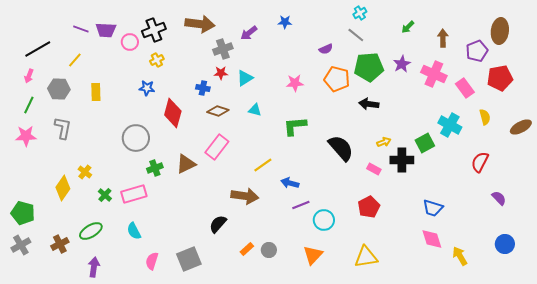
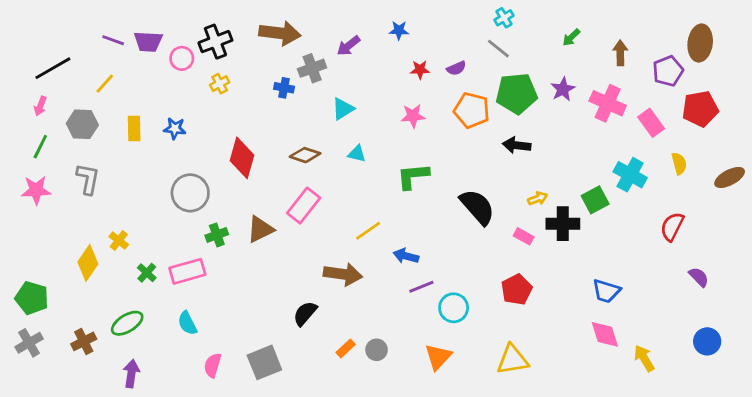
red star: (221, 73) -> (420, 70), moved
blue star: (147, 88) -> (175, 128), moved
blue cross: (203, 88) -> (284, 88), moved

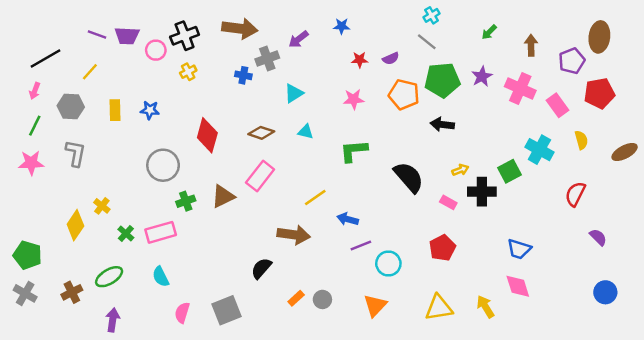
gray cross: (29, 343) -> (25, 293), turned -30
yellow arrow: (644, 358) -> (485, 307), moved

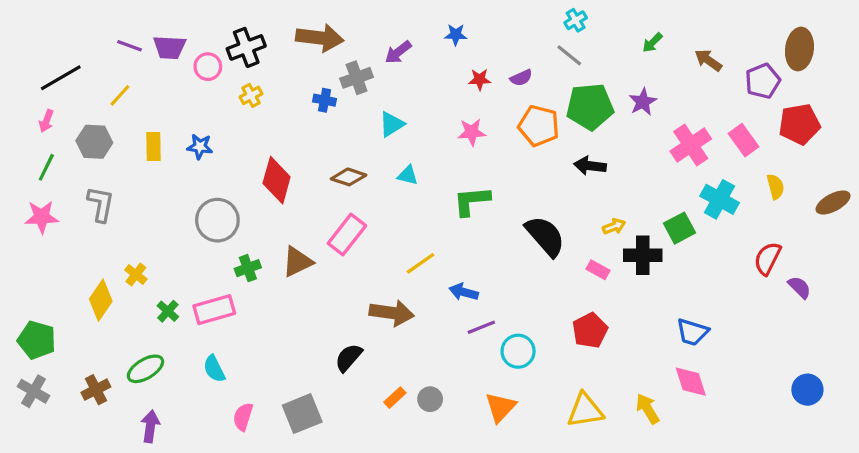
brown arrow: (531, 45) -> (708, 60), turned -54
pink cross: (520, 88) -> (691, 145), moved, turned 32
purple semicircle: (598, 237) -> (799, 287), moved

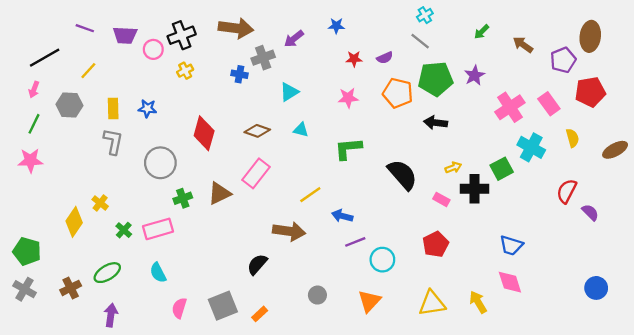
purple line: (129, 46) -> (85, 28), moved
gray L-shape: (101, 204) -> (113, 142), moved
orange rectangle: (395, 398) -> (260, 314), moved

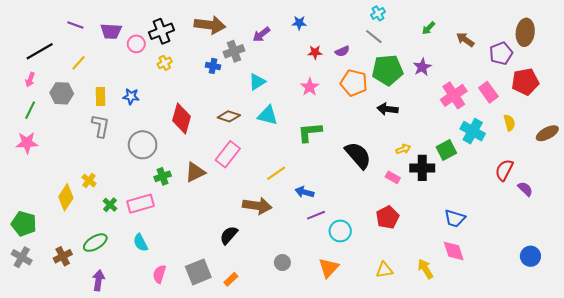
pink star: (348, 98) -> (310, 87), turned -30
cyan triangle: (301, 130) -> (268, 115), size x1.5
yellow triangle: (432, 303) -> (384, 270), size x0.7

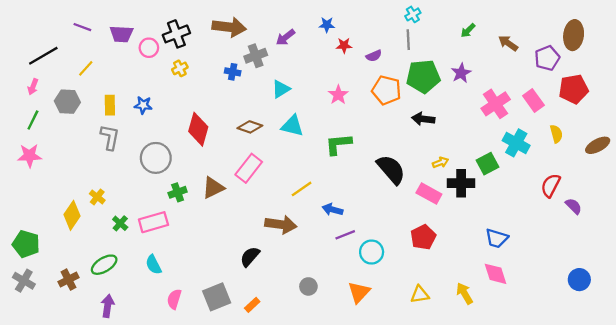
gray line: (374, 37) -> (408, 40), turned 48
red star: (315, 52) -> (344, 45), moved
pink rectangle: (393, 177) -> (429, 193), size x1.5

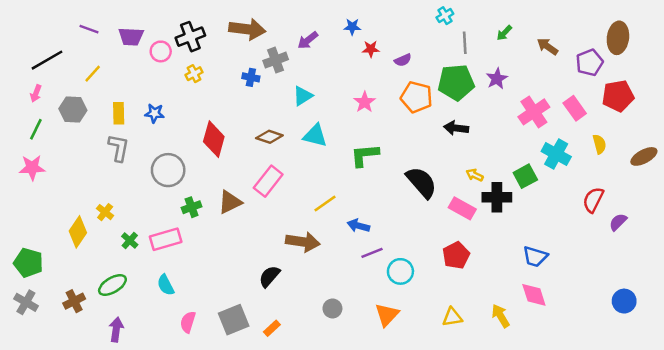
gray line: (408, 40) -> (465, 43), moved
yellow arrow: (440, 162) -> (475, 175), turned -133
purple semicircle: (574, 206) -> (618, 222), turned -90

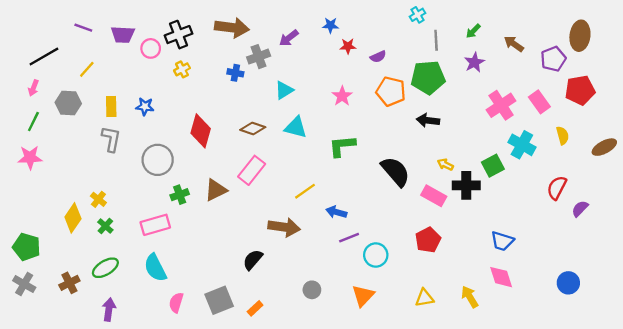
purple star: (497, 79) -> (474, 62), moved
green cross: (130, 241) -> (105, 226), moved
cyan semicircle: (166, 285) -> (155, 268), size x1.4
blue circle: (624, 301) -> (568, 283), moved

